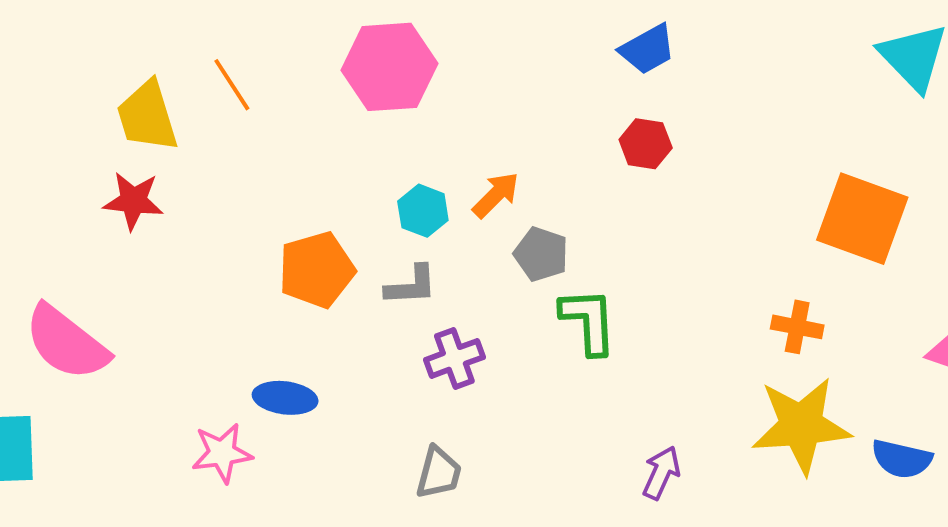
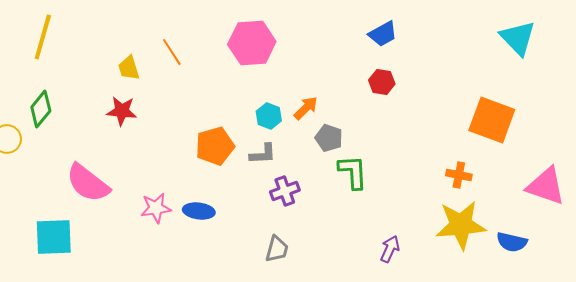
yellow trapezoid: (147, 116) -> (129, 68), size x0.7
pink star: (222, 453) -> (156, 208), moved

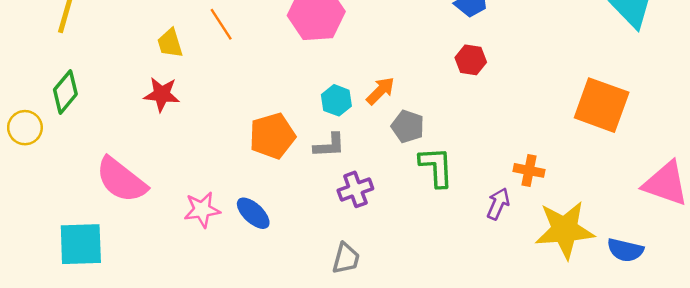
orange cross: (459, 175) -> (529, 170), moved
blue ellipse: (199, 211) -> (253, 213), turned 36
purple arrow: (390, 249) -> (498, 204), moved

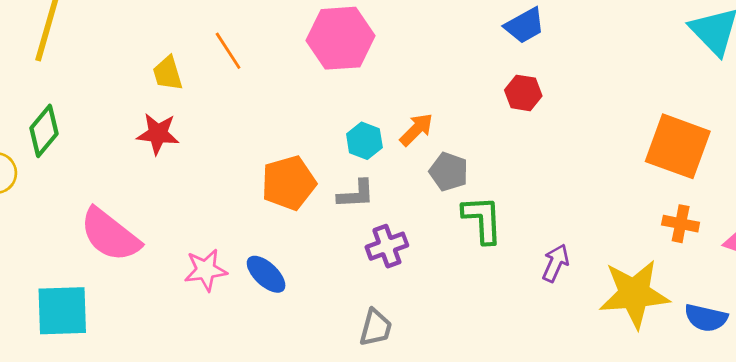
orange cross: (529, 170) -> (681, 224), moved

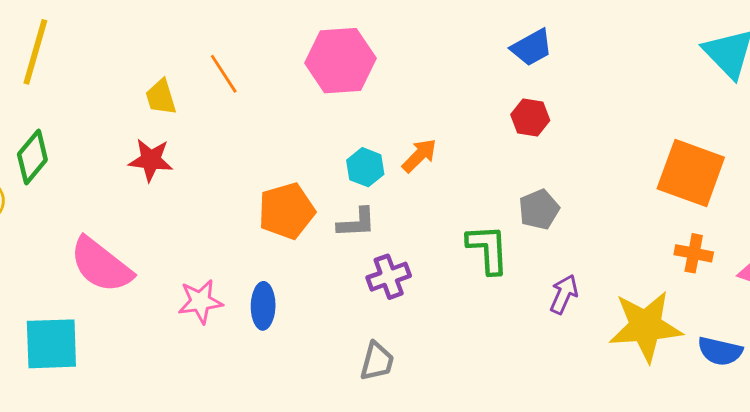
gray pentagon: (449, 172) -> (539, 210), moved, turned 30
blue ellipse: (266, 274) -> (263, 306), turned 48

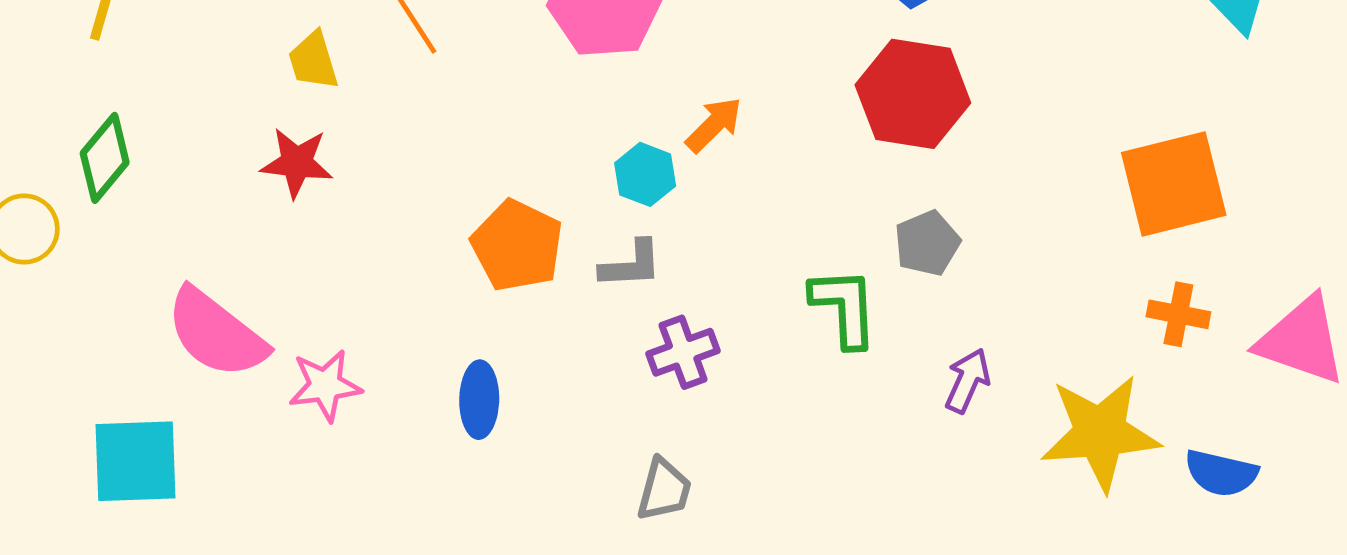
red hexagon: (530, 118) -> (913, 94), size x1.8
orange arrow: (419, 156) -> (714, 125), moved
orange square: (691, 173) -> (1174, 184), turned -34
orange pentagon: (286, 211) -> (517, 246), turned -30
pink star: (200, 301) -> (325, 385), moved

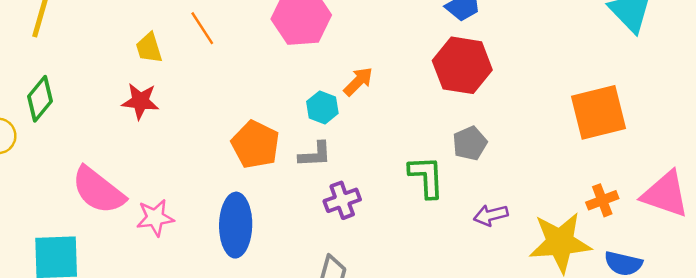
orange cross: (1178, 314) -> (602, 200), moved, turned -32
purple arrow: (967, 381) -> (491, 215), turned -128
blue ellipse: (479, 400) -> (236, 225), size x1.6

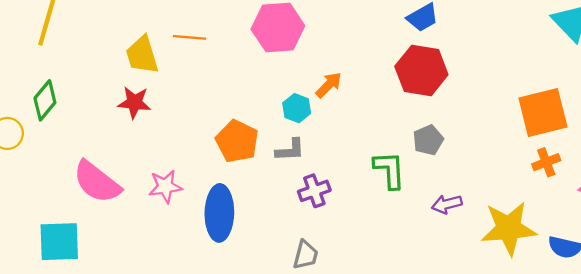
orange line: (202, 28) -> (190, 37), turned -52
yellow trapezoid: (149, 48) -> (142, 55), size x1.4
orange cross: (602, 200) -> (546, 162), moved
pink star: (155, 218) -> (165, 186), moved

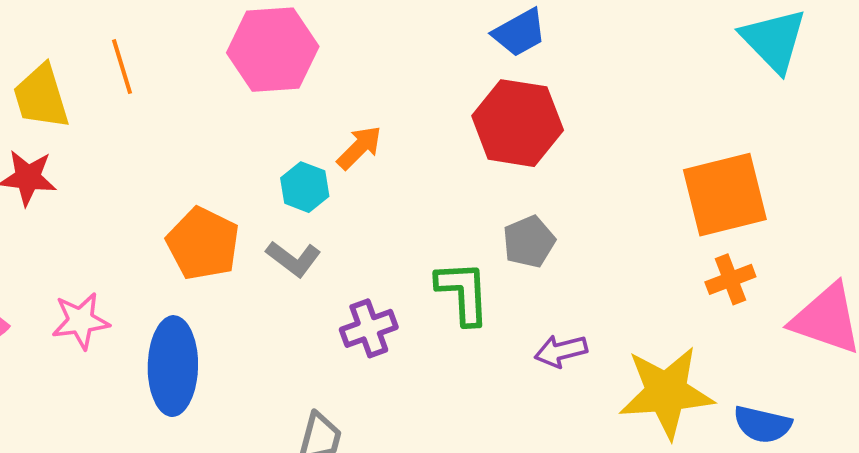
orange line: (190, 37) -> (122, 67), turned 68
gray L-shape: (290, 150) -> (293, 259), turned 40
purple cross: (314, 191) -> (369, 328), moved

